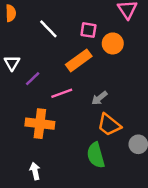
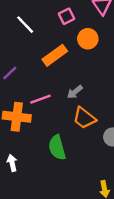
pink square: (88, 30) -> (67, 16), moved, turned -35
pink line: (62, 93) -> (40, 99), moved
green semicircle: (96, 155) -> (57, 148), moved

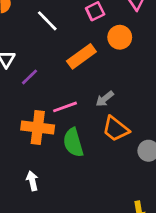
green semicircle: (57, 148) -> (73, 143), moved

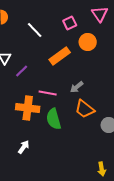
pink line: (65, 107) -> (48, 93), turned 30
white arrow: (32, 181) -> (24, 147), turned 48

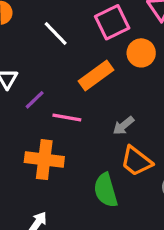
pink square: (70, 23) -> (112, 22), size x1.5
pink line: (48, 93) -> (67, 118), moved
green semicircle: (54, 119) -> (106, 190), moved

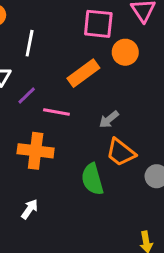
pink square: (112, 22) -> (98, 24), turned 32
white line: (56, 34) -> (30, 43), moved, turned 55

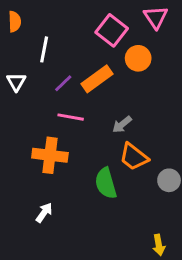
pink square: (98, 24) -> (112, 30), turned 32
purple line: (27, 96) -> (63, 83), moved

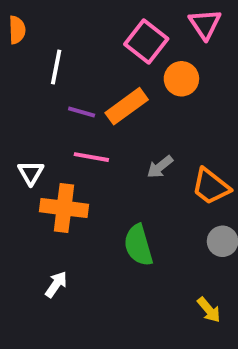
white triangle: (16, 82) -> (31, 173), moved
purple line: (63, 83) -> (82, 112), turned 60
orange trapezoid: (134, 157) -> (211, 186), moved
yellow arrow: (159, 245) -> (209, 310), moved, turned -30

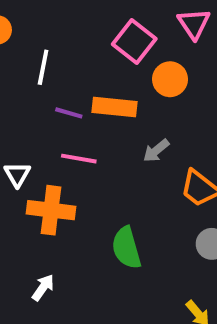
orange rectangle: (127, 106) -> (114, 107), turned 42
gray arrow: (160, 167) -> (156, 151), moved

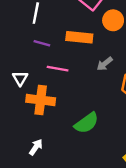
purple line: (69, 113) -> (42, 43), moved
green semicircle: (126, 248) -> (87, 123), turned -110

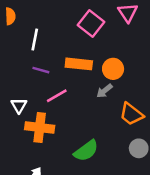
orange circle: (113, 20) -> (113, 69), moved
pink line: (58, 69) -> (57, 96), turned -40

